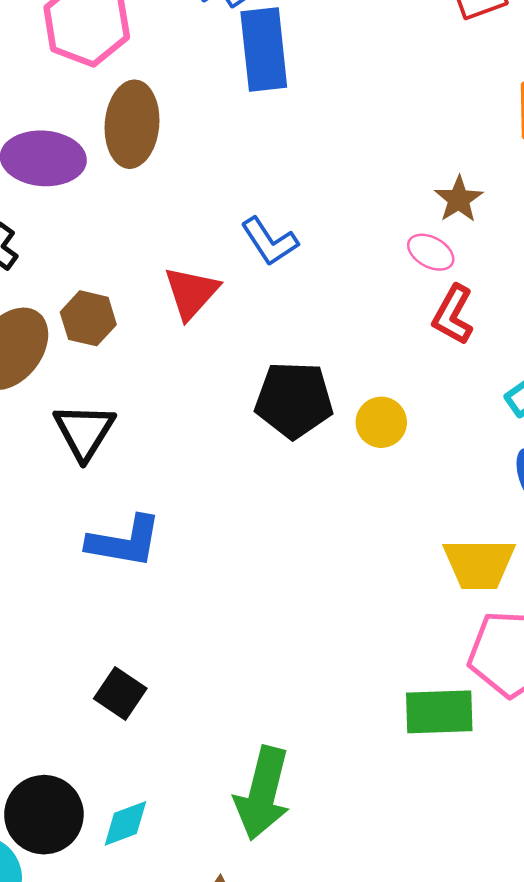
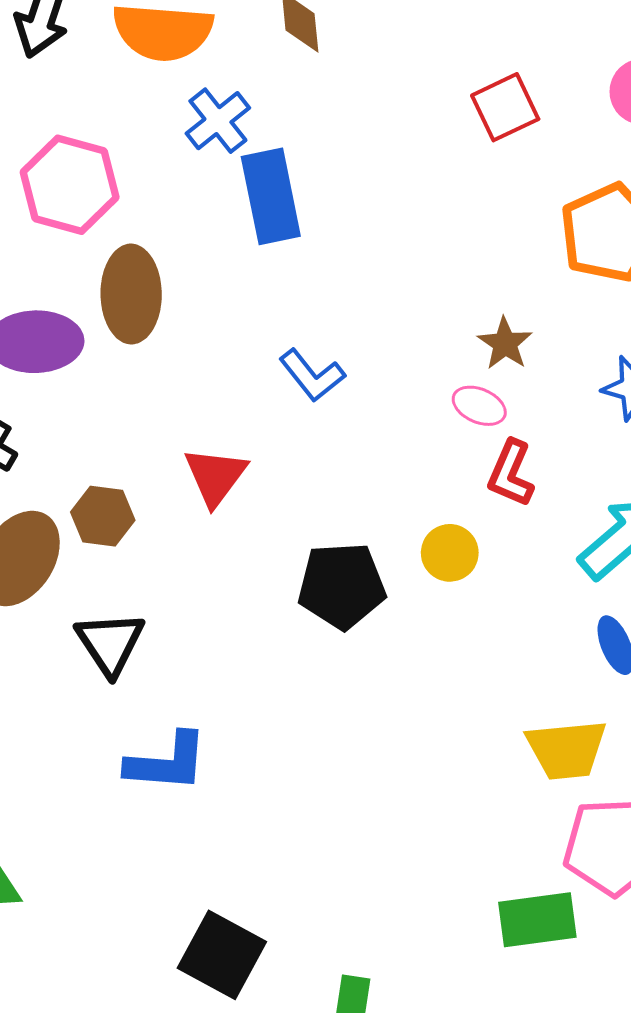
blue L-shape: (269, 241) -> (312, 375), moved
yellow circle: (381, 422) -> (450, 553), moved
black square: (120, 693) -> (222, 955), moved, size x1.5

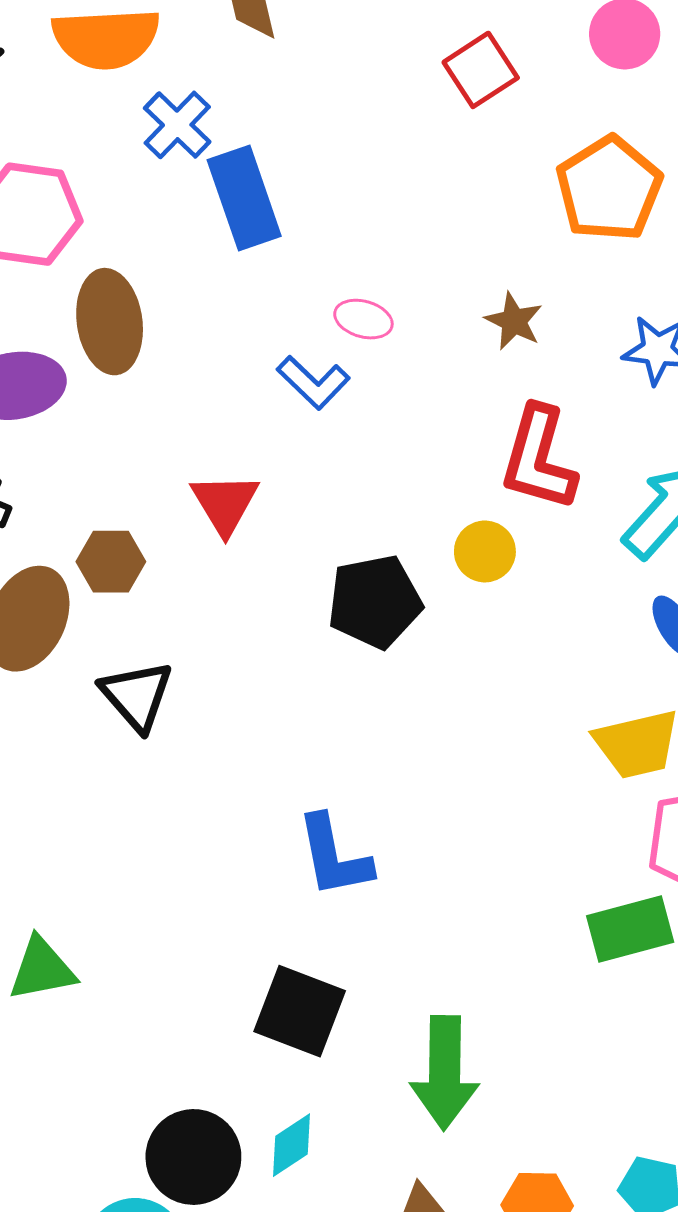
pink ellipse: (479, 406) -> (363, 319), moved
red L-shape: (511, 473) -> (539, 458), size x1.5
blue L-shape: (167, 762) -> (334, 856), moved, turned 82

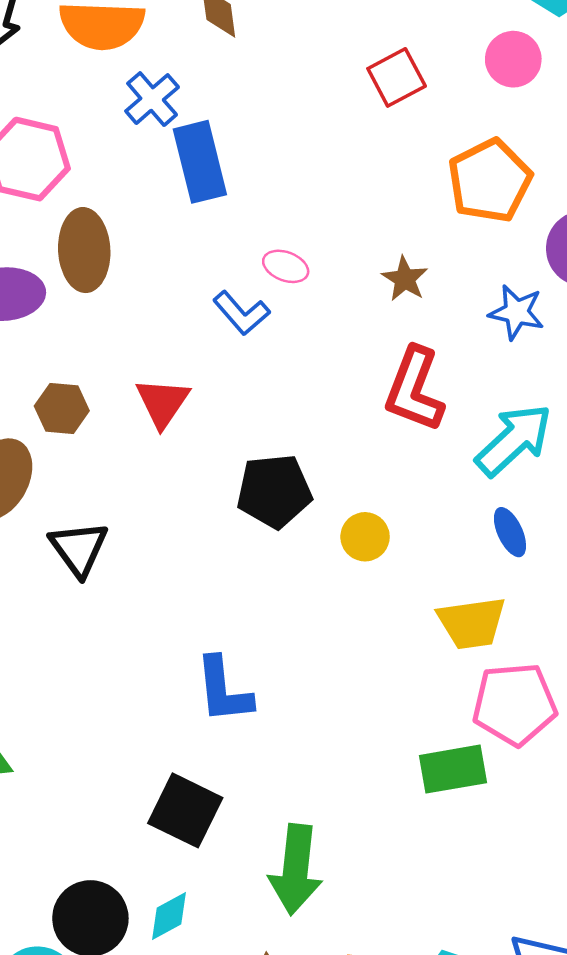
yellow circle: (485, 551) -> (365, 537), moved
brown hexagon: (111, 562) -> (62, 408), moved

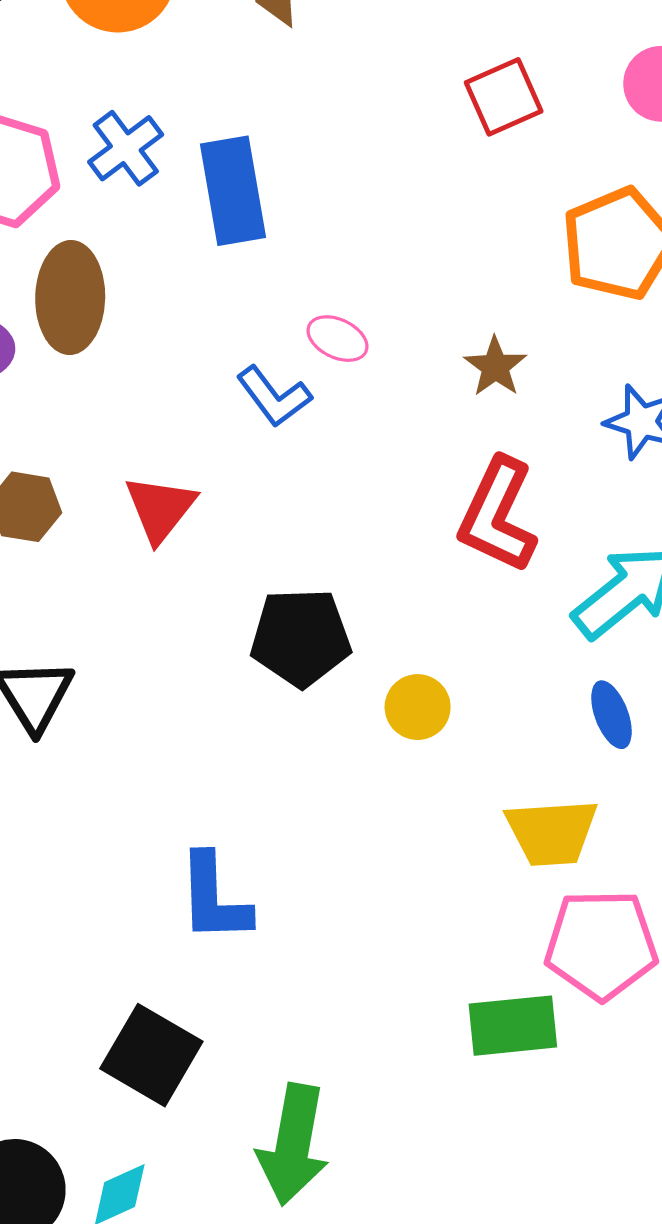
blue cross: (152, 99) -> (126, 148), moved

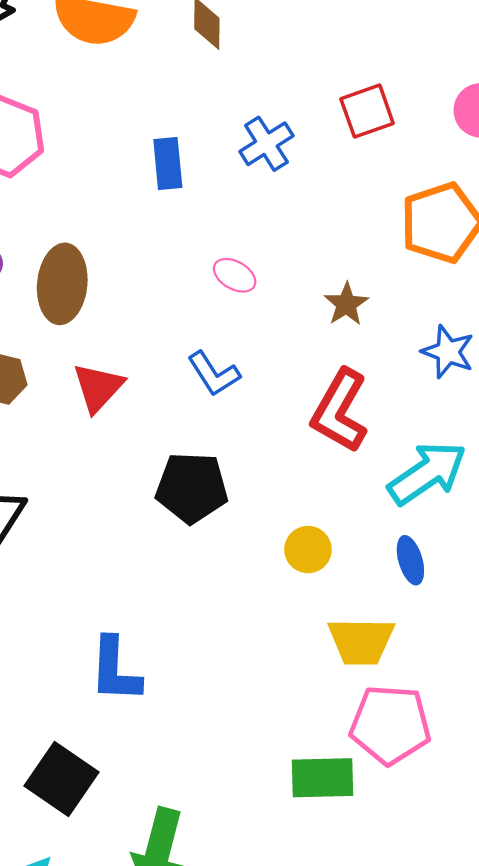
blue cross: (126, 148) -> (266, 144), moved
blue rectangle: (233, 191) -> (168, 163), size x0.7
brown ellipse: (70, 298) -> (62, 284), moved
blue L-shape: (274, 397) -> (214, 374), moved
yellow circle: (418, 707) -> (308, 550), moved

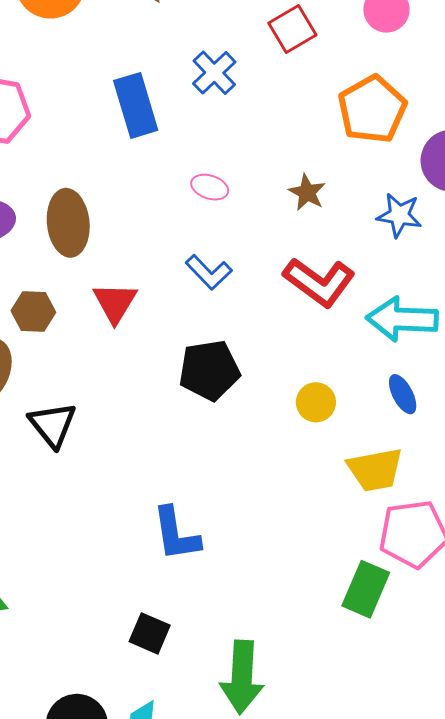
blue rectangle: (168, 163) -> (136, 105), size x1.4
red L-shape: (340, 411) -> (319, 282), turned -72
cyan arrow: (427, 473) -> (402, 319), turned -132
green rectangle: (322, 778) -> (366, 589), turned -54
black square: (62, 779) -> (150, 633), size x0.7

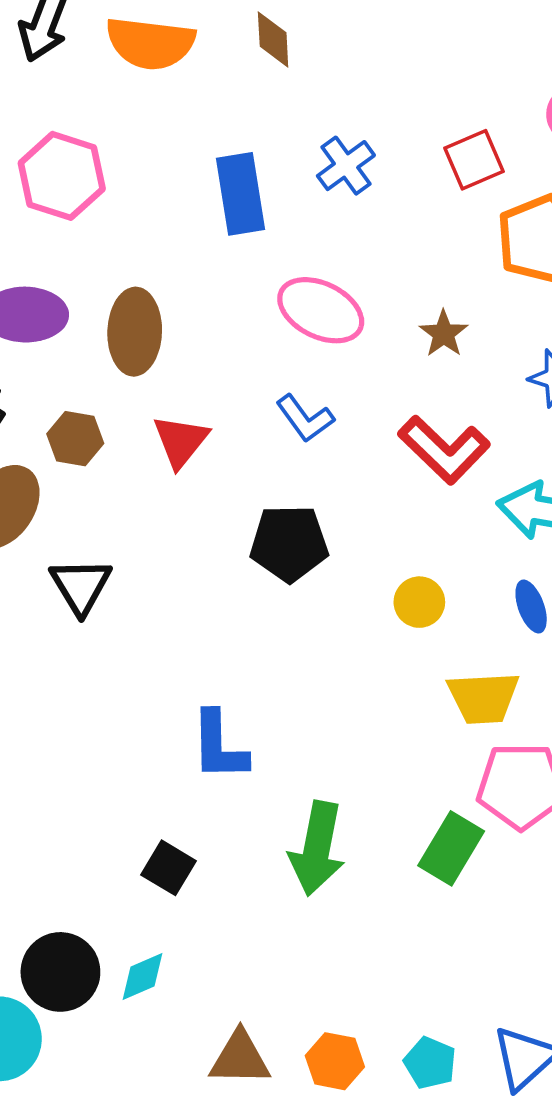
red square: (292, 29) -> (474, 160), moved
pink ellipse: (210, 187) -> (321, 310), size x1.8
green arrow: (242, 677) -> (317, 848), moved

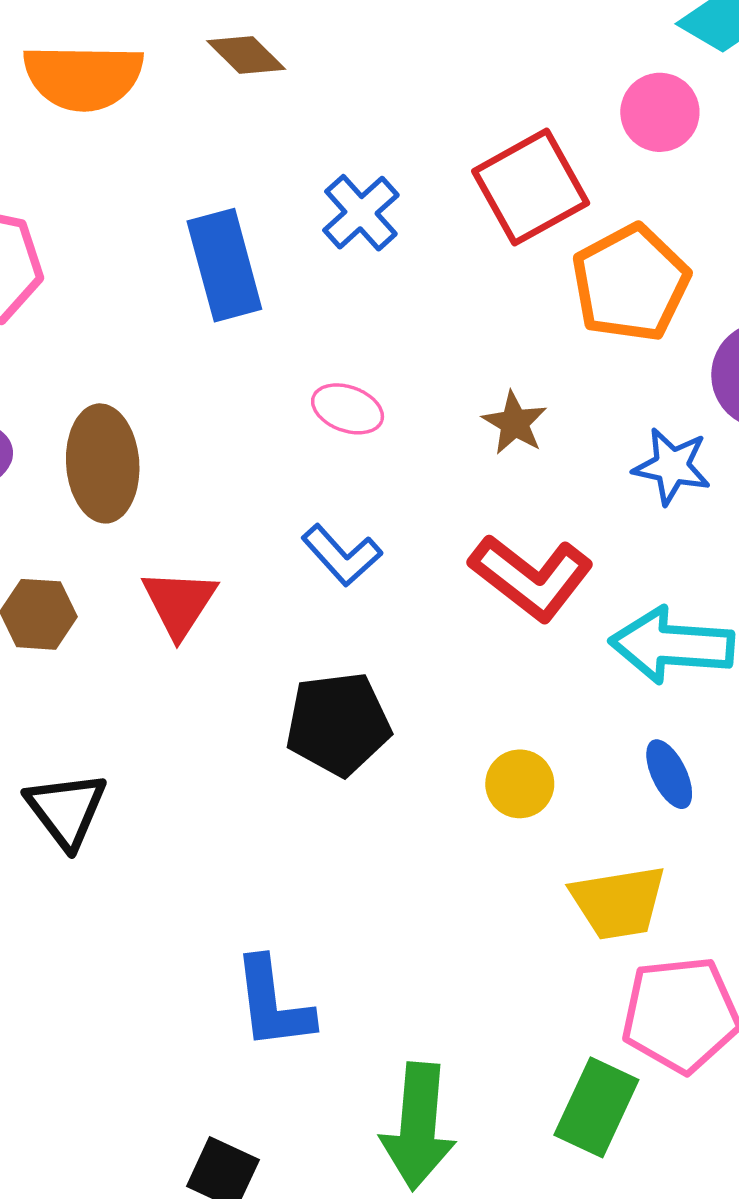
brown diamond: (273, 39) -> (246, 55), turned -36
red square: (474, 160) -> (531, 187), size x1.4
pink ellipse: (321, 310) -> (348, 409), size x0.6

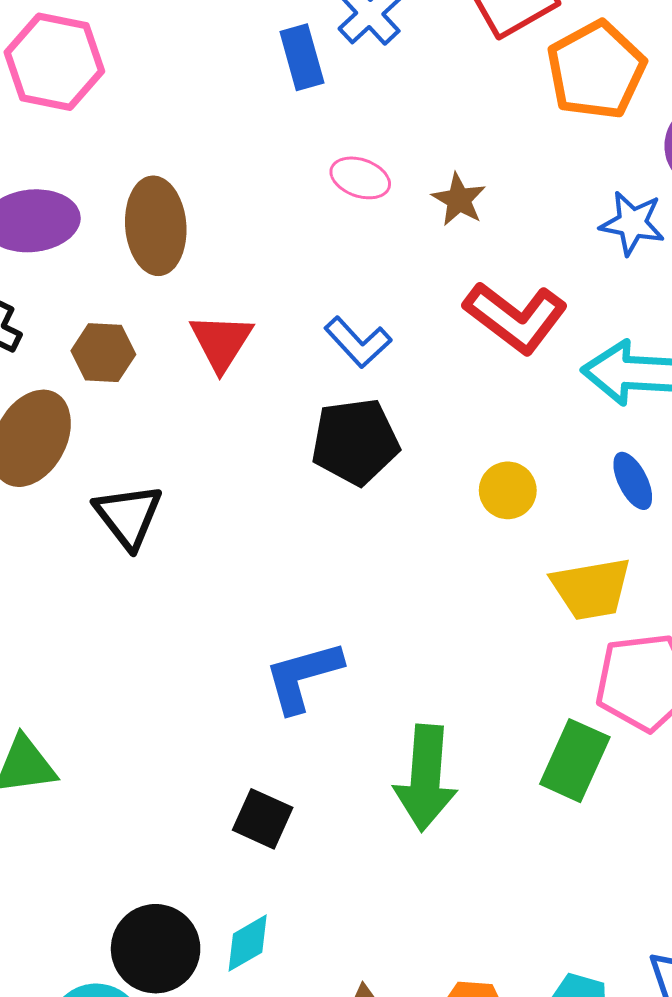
blue rectangle: (224, 265) -> (302, 57), moved, size x0.7
brown star: (515, 423) -> (459, 200), moved
blue L-shape: (342, 555) -> (358, 342), moved
blue L-shape: (273, 1004) -> (303, 676), turned 82

